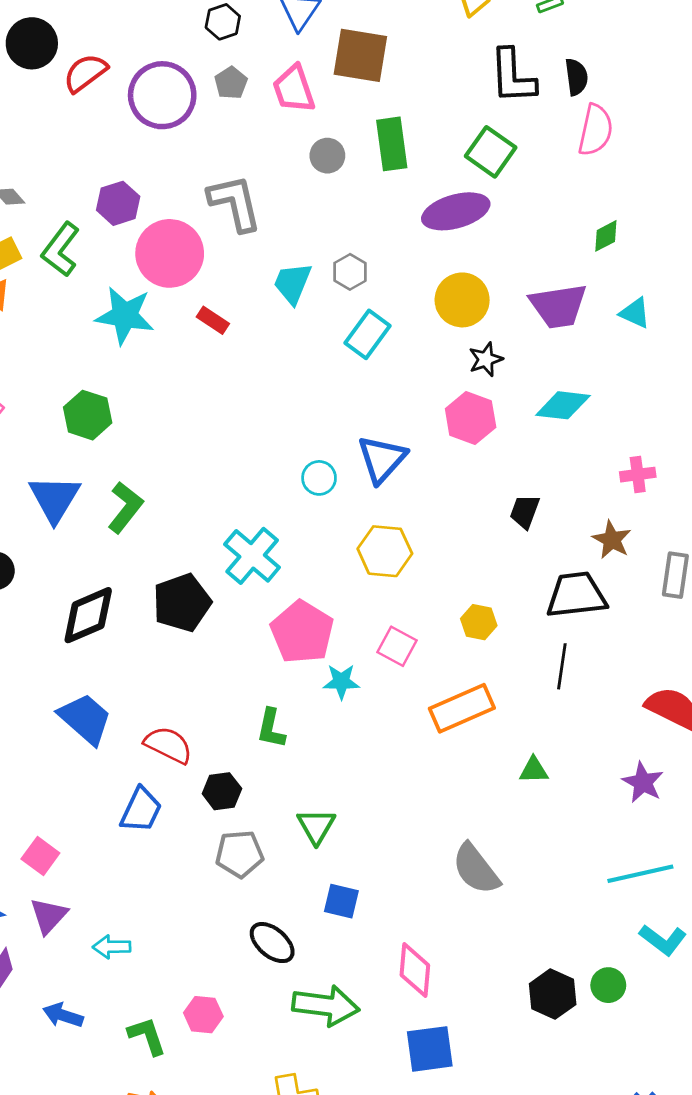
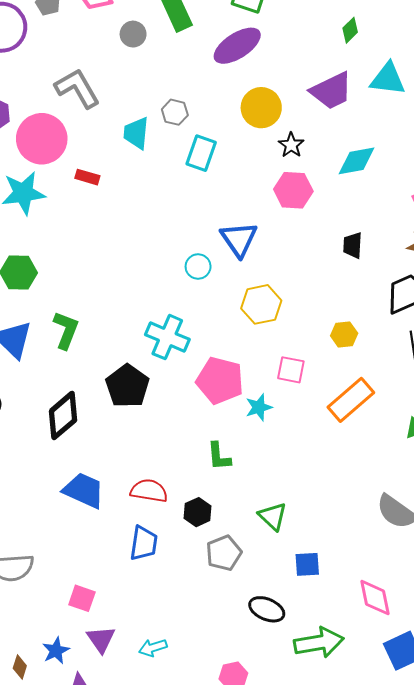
cyan triangle: (635, 313) -> (388, 79), size x1.5

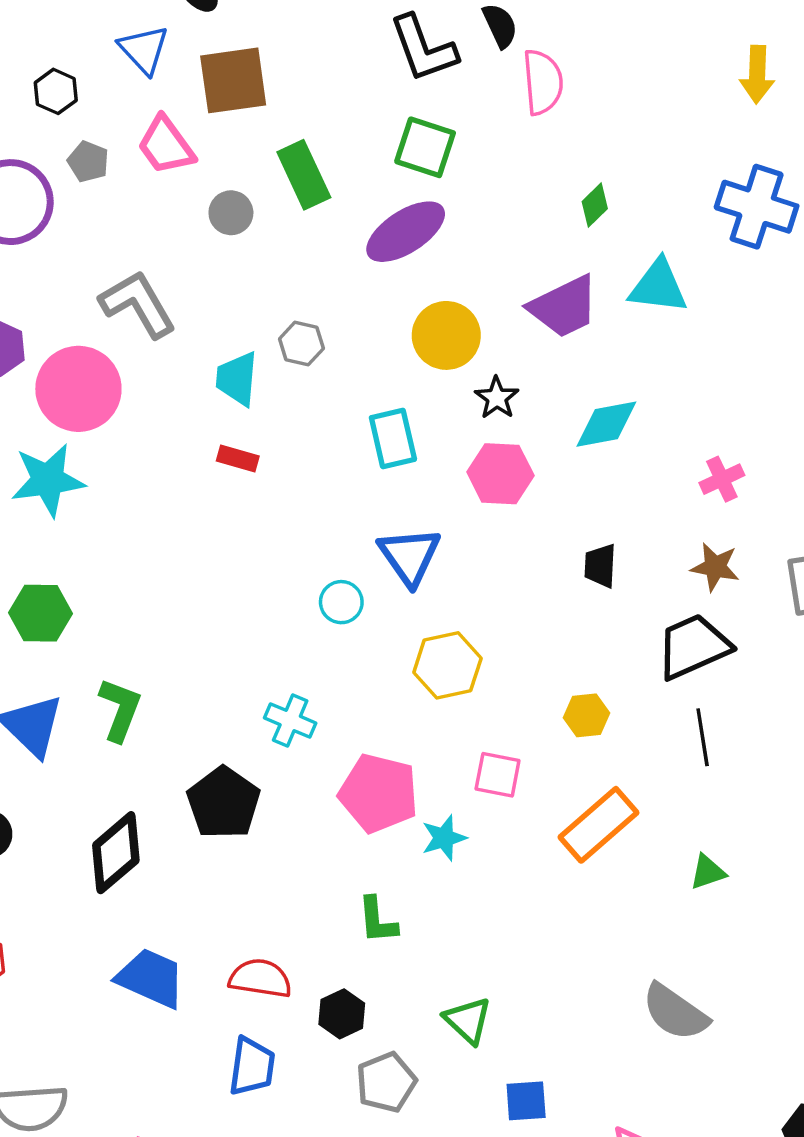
cyan rectangle: (201, 153) -> (393, 438), moved, turned -32
red rectangle: (87, 177) -> (238, 459), moved
cyan cross: (167, 337) -> (290, 720), size x0.7

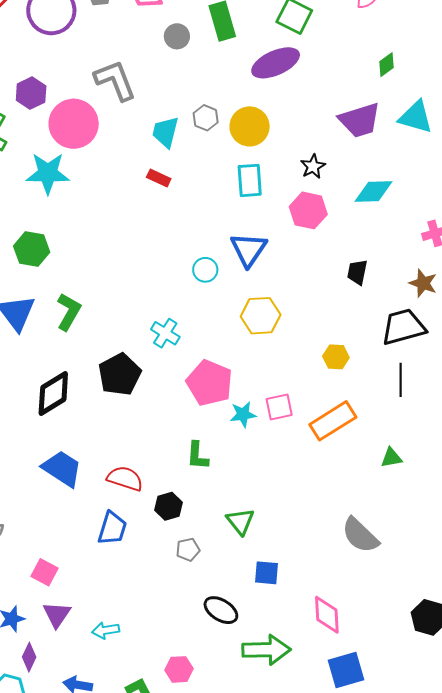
yellow circle: (446, 335) -> (250, 126), moved
pink square: (498, 775) -> (279, 407), moved, turned -32
gray pentagon: (386, 1082) -> (188, 550), size x0.7

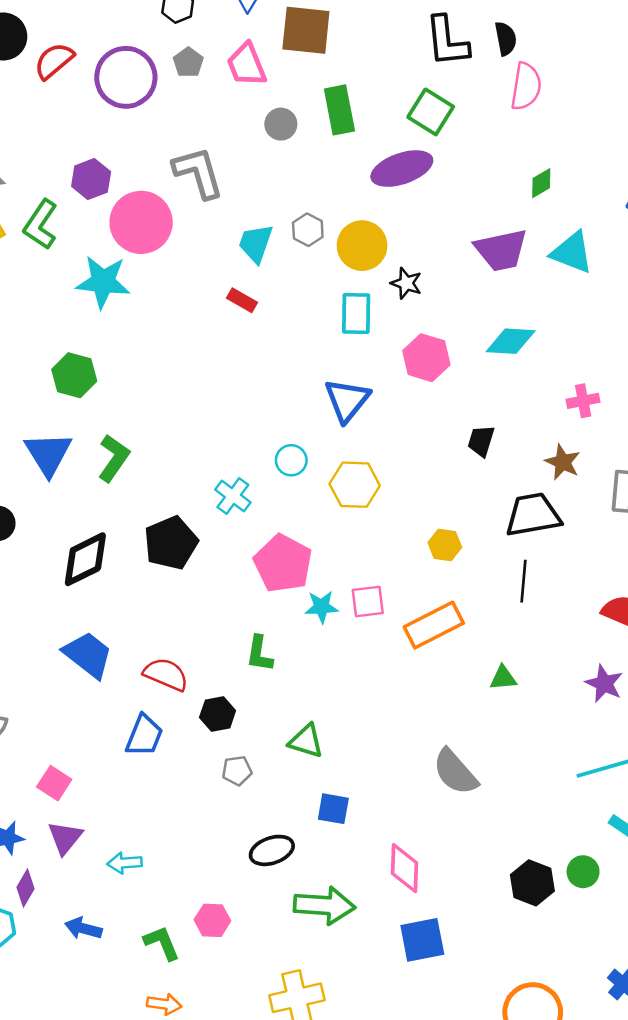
black star: (313, 166) -> (406, 283), moved, turned -30
cyan circle: (205, 270) -> (291, 460), moved
green triangle: (240, 521) -> (306, 741), turned -40
black ellipse: (221, 610) -> (272, 850), turned -56

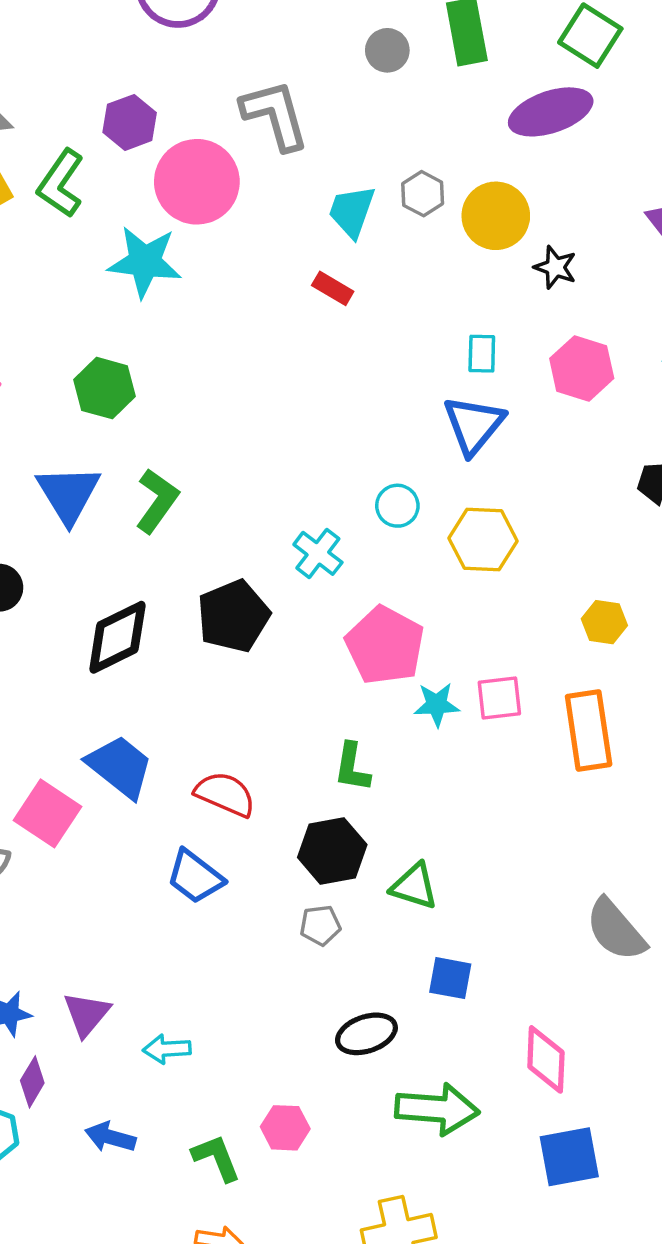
cyan rectangle: (356, 314) -> (482, 354), moved, size x0.7
orange rectangle: (434, 625) -> (589, 731), turned -72
black hexagon: (218, 714) -> (332, 851), moved, size x1.4
blue trapezoid: (144, 735) -> (195, 877), turned 105
pink square: (54, 783) -> (47, 813), moved, size x1.4

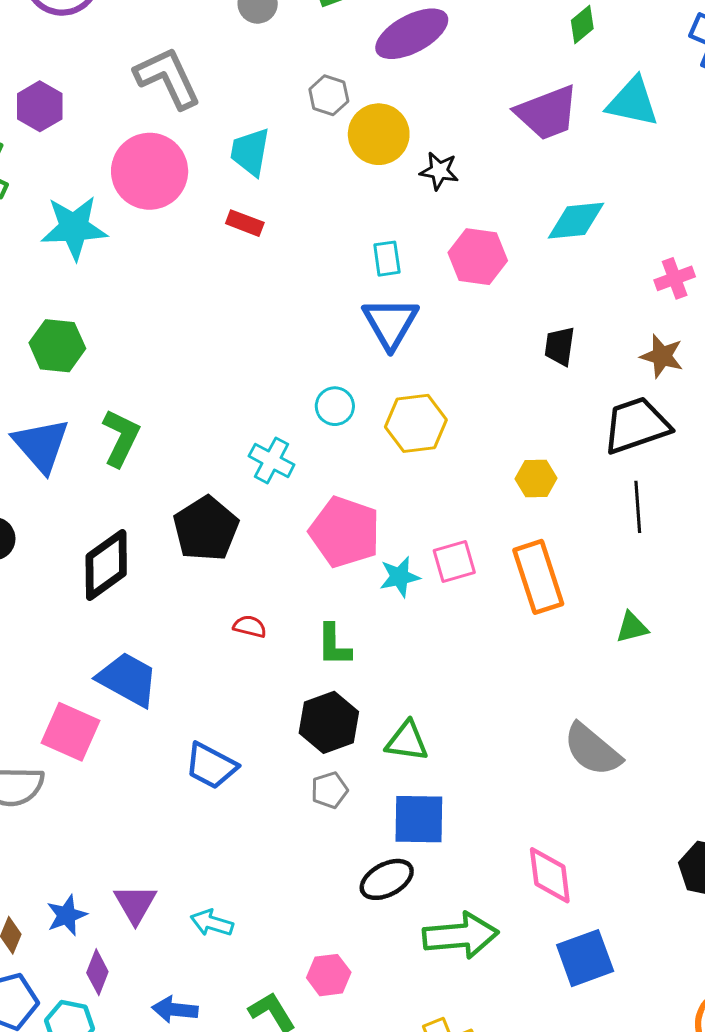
pink circle: (197, 182) -> (150, 171), moved
gray hexagon: (423, 194) -> (329, 95), moved
red semicircle: (225, 794) -> (250, 626), moved, size x0.6
blue square: (450, 978) -> (419, 819), moved, size x1.4
cyan arrow: (167, 1049) -> (212, 923), turned 30

